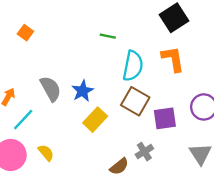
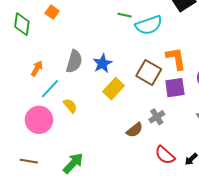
orange L-shape: (173, 59) -> (176, 58), moved
cyan semicircle: (133, 66) -> (149, 25), moved, turned 60
gray semicircle: (51, 89) -> (74, 61), turned 45
yellow semicircle: (46, 153) -> (70, 106), moved

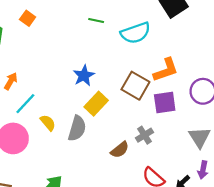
green line: (125, 15) -> (96, 20), moved
orange L-shape: (176, 58) -> (166, 70), turned 80
gray semicircle: (74, 61) -> (77, 128), moved

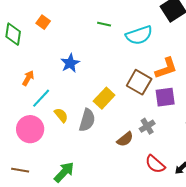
blue star: (84, 76) -> (70, 63), moved

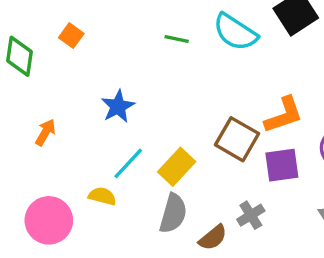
cyan semicircle: (139, 35) -> (235, 32), moved, turned 52
cyan line: (41, 98) -> (128, 163), moved
yellow semicircle: (61, 115) -> (102, 196), turned -35
gray semicircle: (87, 120) -> (173, 213), moved

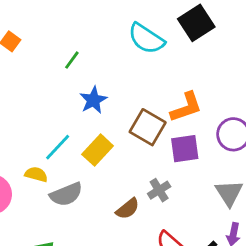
green line: (177, 39) -> (72, 60), moved, turned -66
blue star: (118, 106) -> (93, 100), moved
gray semicircle: (173, 213) -> (66, 194), moved, turned 52

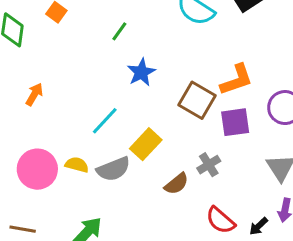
yellow rectangle: (98, 150) -> (146, 144), moved
yellow semicircle: (36, 174) -> (77, 165), moved

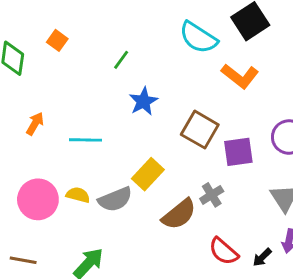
orange L-shape: (237, 80) -> (240, 76), moved, turned 57
cyan line: (105, 121) -> (85, 140), moved, turned 48
brown semicircle: (177, 184) -> (179, 214), size x1.4

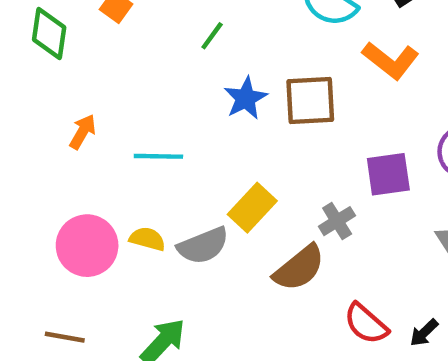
brown square: (200, 130) -> (310, 101), moved, turned -33
gray cross: (212, 195) -> (337, 221), moved

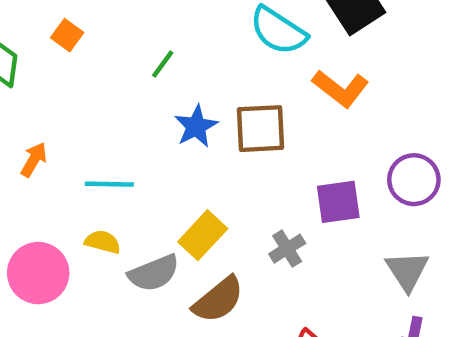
yellow semicircle: (147, 239) -> (103, 242), moved
brown semicircle: (299, 268) -> (218, 300), moved

